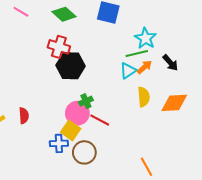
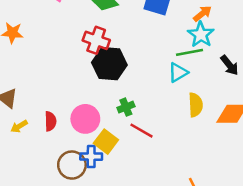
orange arrow: (145, 67) -> (202, 14), moved
pink circle: (77, 113) -> (85, 119), moved
brown circle: (84, 152) -> (72, 165), moved

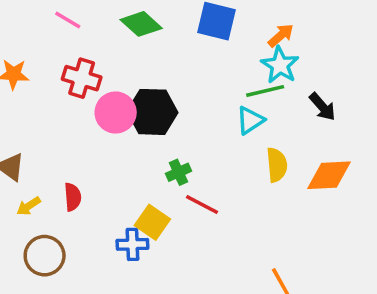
red cross: (96, 40) -> (82, 78), moved
pink circle: (85, 119) -> (116, 113), moved
brown circle: (72, 165) -> (45, 256), moved

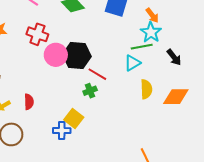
orange arrow: (281, 35) -> (152, 15), turned 91
red line: (202, 205) -> (97, 74), moved

